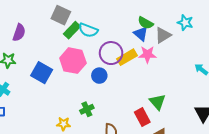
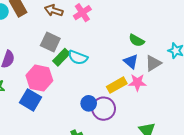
green semicircle: (146, 23) -> (137, 40), moved
purple circle: (111, 53) -> (104, 109), moved
pink hexagon: (73, 61) -> (39, 78), moved

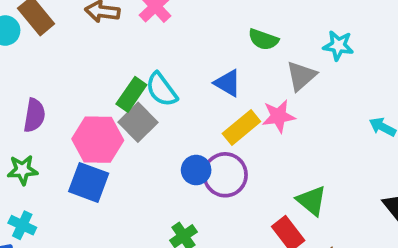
gray square: (50, 42) -> (138, 122), moved, turned 30
cyan semicircle: (78, 57) -> (161, 90), turned 42
blue triangle: (131, 61) -> (228, 83), moved

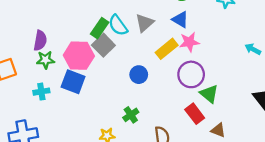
gray triangle: (301, 76) -> (145, 23), moved
blue triangle: (228, 83) -> (180, 20), moved
green star: (23, 170) -> (45, 60), moved
purple circle: (225, 175) -> (191, 74), moved
cyan cross: (22, 225) -> (41, 92), moved, turned -35

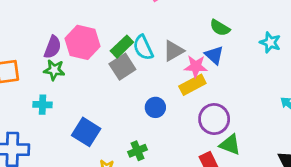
pink star: (189, 42) -> (196, 66), moved
pink hexagon: (79, 56) -> (82, 42), moved
blue square: (73, 82) -> (86, 132), moved
green triangle: (209, 94) -> (230, 145), turned -30

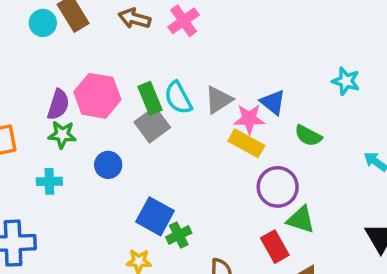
green semicircle: (220, 28) -> (308, 136), moved
green rectangle: (122, 47) -> (150, 98), turned -65
yellow rectangle: (192, 85) -> (246, 143), turned 60
blue circle: (155, 107) -> (108, 165), moved
blue square: (86, 132) -> (155, 216), moved

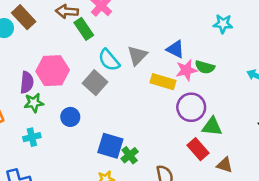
green rectangle: (150, 98) -> (84, 29), moved
pink star: (249, 119) -> (186, 70), moved

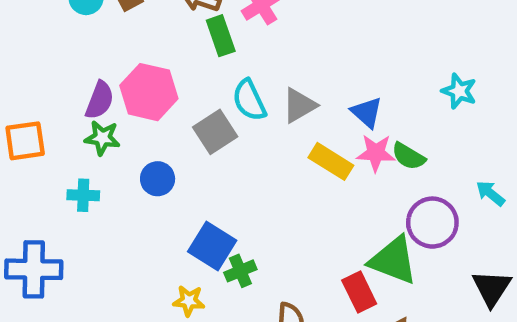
purple circle: (191, 107) -> (432, 223), moved
green triangle: (212, 127) -> (393, 260), size x1.4

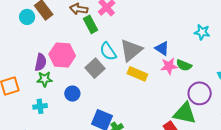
gray triangle: (299, 105) -> (131, 50), size x1.4
yellow rectangle: (331, 161) -> (137, 74), moved

